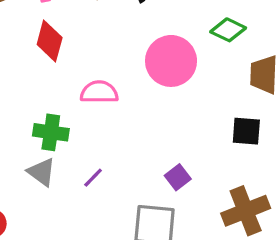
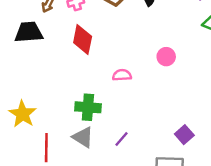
pink circle: (171, 61) -> (166, 57), moved, size x0.5
pink semicircle: (99, 92) -> (122, 75), size x0.7

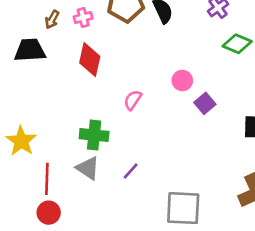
pink semicircle: (122, 75) -> (133, 100), turned -54
purple square: (184, 135) -> (205, 103), moved

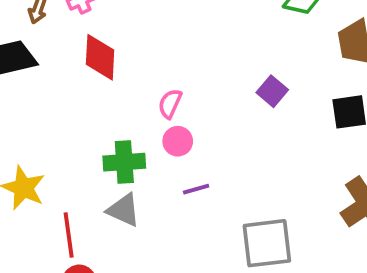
pink circle: (182, 80) -> (178, 141), moved
purple line: (131, 171) -> (196, 189), moved, turned 42

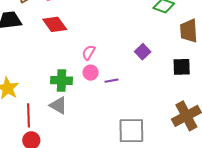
red diamond: (100, 57) -> (55, 24), turned -45
purple line: (196, 189) -> (112, 81), moved

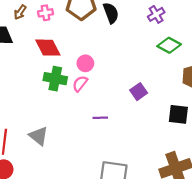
pink circle: (91, 73) -> (85, 63), moved
green cross: (62, 80) -> (55, 79), moved

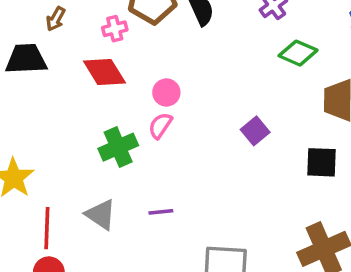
pink cross: (45, 13) -> (115, 29), moved
green cross: (55, 79) -> (118, 147), moved, turned -30
purple line: (100, 118) -> (161, 212), moved

